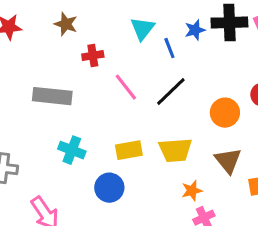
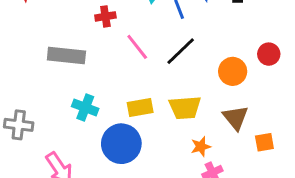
blue circle: (109, 188) -> (121, 144), size x1.4

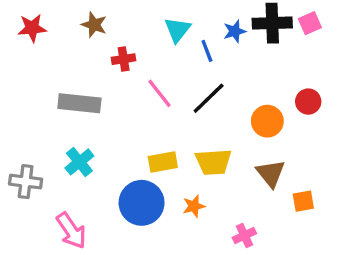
cyan cross: (85, 108) -> (79, 162), moved, turned 30
orange star: (201, 147) -> (194, 206), moved

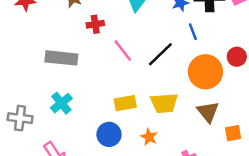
blue line: (207, 51) -> (193, 32), moved
orange circle: (267, 121) -> (205, 72), size x1.4
blue circle: (142, 203) -> (109, 134), size x0.7
orange star: (194, 206) -> (149, 137), turned -30

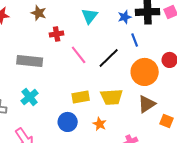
brown triangle: (208, 112) -> (147, 104), turned 36
orange square: (233, 133) -> (167, 121), turned 32

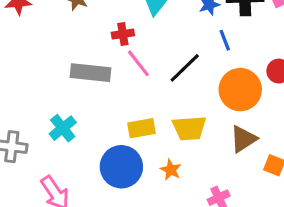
red cross: (57, 34) -> (123, 34), moved
gray rectangle: (30, 61) -> (90, 73), moved
blue circle: (68, 122) -> (121, 167), size x1.4

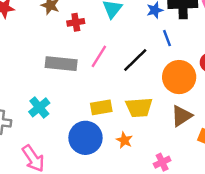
red cross: (123, 34) -> (76, 22), moved
pink line: (138, 63) -> (99, 56), turned 70

